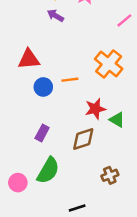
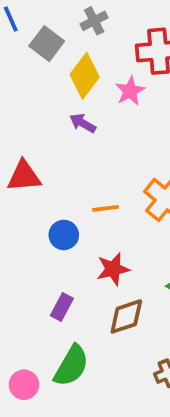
red triangle: (29, 59) -> (24, 176), moved
orange line: (70, 80) -> (105, 208), moved
red star: (95, 109) -> (113, 269), moved

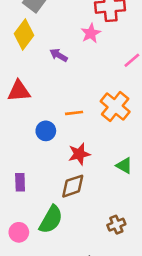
yellow diamond: (85, 76) -> (24, 35), moved
purple rectangle: (62, 307) -> (20, 182), moved, turned -30
brown diamond: (126, 316) -> (73, 186), moved

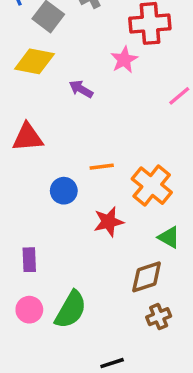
yellow diamond: (24, 35) -> (34, 61), turned 64
orange cross: (115, 106) -> (152, 186), moved
brown diamond: (73, 186) -> (147, 277), moved
pink circle: (19, 232) -> (29, 310), moved

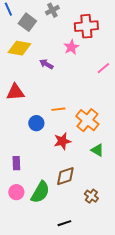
brown diamond: (147, 277) -> (65, 176), moved
brown cross: (159, 317) -> (91, 196), turned -32

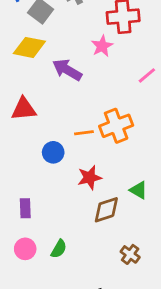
purple arrow: (46, 64) -> (67, 70), size x1.5
orange cross: (87, 120) -> (116, 126), moved, turned 30
brown diamond: (65, 176) -> (106, 210), moved
green semicircle: (40, 192) -> (59, 249), size x0.6

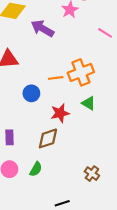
pink line: (147, 75) -> (105, 33), turned 72
green triangle: (139, 190) -> (89, 103), moved
brown diamond: (106, 210) -> (48, 138), moved

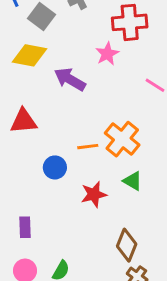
orange cross: (81, 72) -> (122, 139), turned -30
brown diamond: (48, 138) -> (127, 245), moved, turned -50

